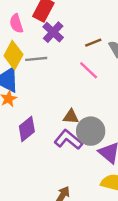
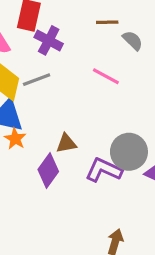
brown line: (93, 43) -> (107, 22), moved, turned 35
brown triangle: (71, 117) -> (66, 143), moved

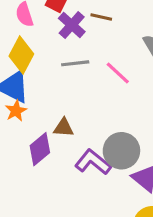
brown line: (107, 22) -> (101, 17), moved
gray line: (37, 80) -> (75, 63), moved

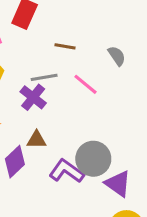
brown line: (101, 17) -> (65, 46), moved
purple cross: (72, 25) -> (33, 97), moved

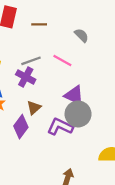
brown line: (65, 46) -> (39, 24), moved
brown triangle: (37, 140) -> (34, 108), turned -32
purple triangle: (118, 184) -> (74, 95), moved

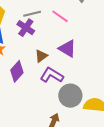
brown triangle: (34, 108) -> (41, 56), moved
gray circle: (78, 114) -> (70, 96), moved

